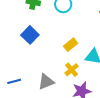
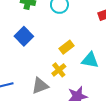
yellow cross: (72, 70) -> (59, 70), moved

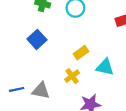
gray triangle: (40, 86) -> (41, 91), moved, turned 30

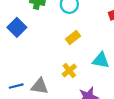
blue square: (37, 39) -> (17, 27), moved
yellow rectangle: (81, 53) -> (73, 38), moved

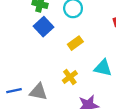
blue square: (17, 27) -> (43, 27), moved

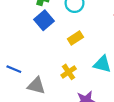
blue line: (14, 91) -> (14, 69), moved, turned 32

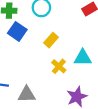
yellow cross: (69, 72) -> (59, 66), moved

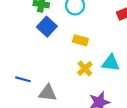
yellow rectangle: (51, 40) -> (80, 40), turned 56

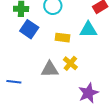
cyan triangle: (111, 63) -> (88, 30), moved
gray triangle: (48, 93) -> (50, 69), moved

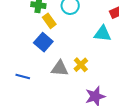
blue square: (29, 29) -> (43, 42), moved
yellow rectangle: (63, 38) -> (49, 21), moved, turned 40

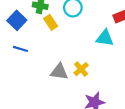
blue square: (43, 42) -> (17, 20), moved
blue line: (23, 77) -> (20, 49), moved

